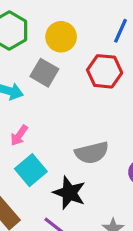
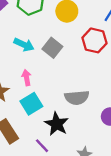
gray square: (44, 73) -> (52, 48), moved
pink arrow: (19, 135) -> (27, 78), turned 126

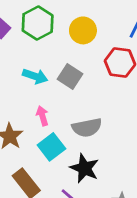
gray semicircle: (77, 98) -> (87, 128), moved

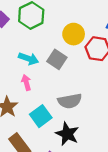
yellow circle: (83, 30) -> (74, 34), moved
pink arrow: (42, 116) -> (26, 83), moved

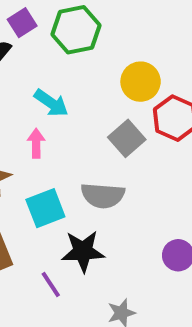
gray square: (57, 59) -> (127, 138), moved
black star: (67, 134) -> (83, 251), turned 30

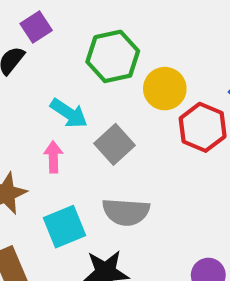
green hexagon: (76, 30) -> (113, 56), moved
gray square: (127, 138) -> (114, 144), moved

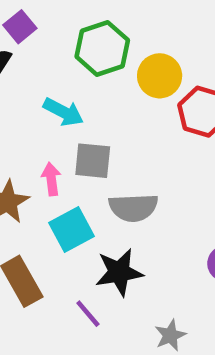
gray square: (114, 144) -> (93, 161), moved, turned -36
pink arrow: (53, 157) -> (51, 179), moved

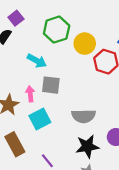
gray semicircle: (133, 208) -> (84, 116), moved
black star: (119, 272) -> (87, 146), moved

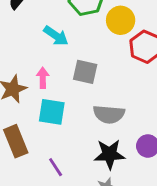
gray square: (51, 85) -> (85, 72), moved
cyan square: (40, 119) -> (52, 112), turned 30

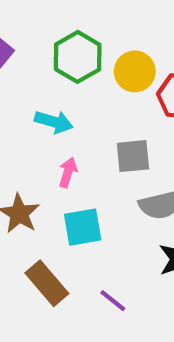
gray square: (85, 72) -> (133, 156), moved
pink arrow: (43, 78) -> (68, 172), moved, turned 36

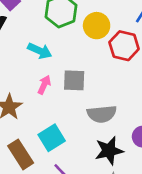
gray square: (133, 156) -> (74, 80), moved
cyan square: (83, 227) -> (52, 138), moved, turned -30

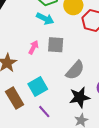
cyan arrow: (40, 51) -> (45, 19), moved
gray semicircle: (102, 114) -> (75, 70), turned -45

